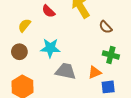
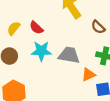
red semicircle: (48, 11) -> (36, 28), moved
gray trapezoid: (66, 71) -> (69, 55), moved

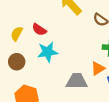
gray trapezoid: (69, 55) -> (77, 81), moved

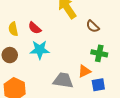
yellow semicircle: (17, 34) -> (13, 29), turned -48

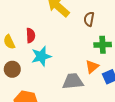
brown semicircle: (93, 26) -> (89, 19), turned 72
red semicircle: (35, 28) -> (31, 35), turned -120

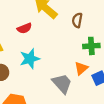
red semicircle: (31, 35) -> (24, 28), moved, turned 72
gray trapezoid: (73, 81) -> (62, 83), turned 55

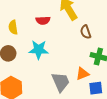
brown semicircle: (77, 20) -> (86, 32), moved, turned -48

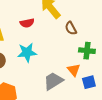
orange triangle: (82, 74) -> (74, 70), turned -40
gray trapezoid: (61, 82) -> (53, 81), turned -90

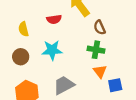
green cross: (87, 51) -> (96, 50), moved
gray trapezoid: (53, 81) -> (64, 85), moved

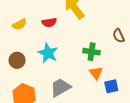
brown semicircle: (100, 27) -> (119, 36), moved
yellow semicircle: (23, 29) -> (20, 24), moved, turned -104
cyan star: (52, 50) -> (48, 53), turned 30

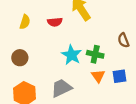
yellow semicircle: (20, 24) -> (25, 22), turned -48
cyan star: (48, 53) -> (72, 55), moved
blue square: (111, 86) -> (119, 76), moved

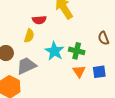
yellow semicircle: (25, 22) -> (29, 36), moved
gray trapezoid: (61, 88) -> (26, 66), moved

